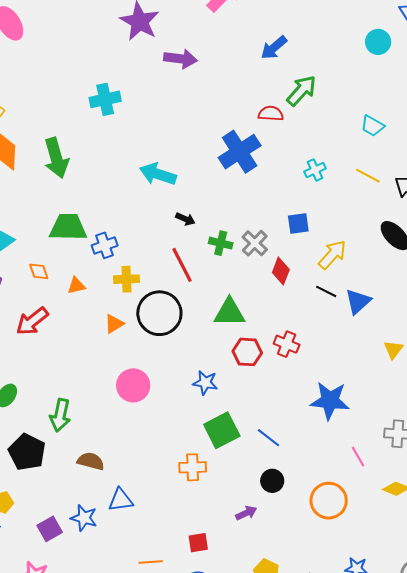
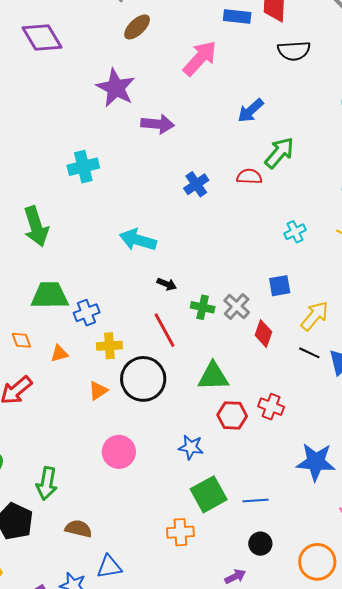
blue cross: (240, 152) -> (196, 184), moved, size x0.6
blue line: (269, 438) -> (256, 501), turned -40

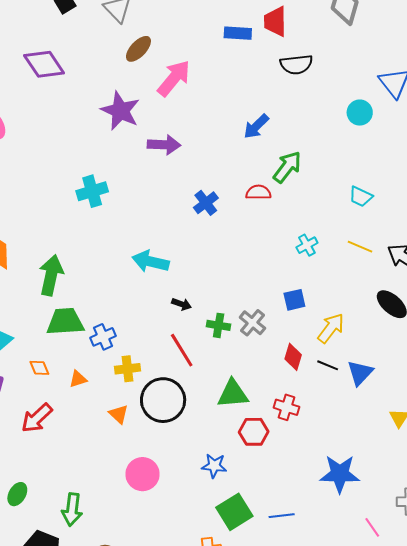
pink arrow: (200, 58) -> (174, 78), moved
green arrow: (36, 226) -> (51, 275), moved, turned -147
red diamond: (263, 334) -> (293, 357), moved
orange triangle: (98, 391) -> (119, 414), turned -40
red cross: (271, 407) -> (287, 407), moved

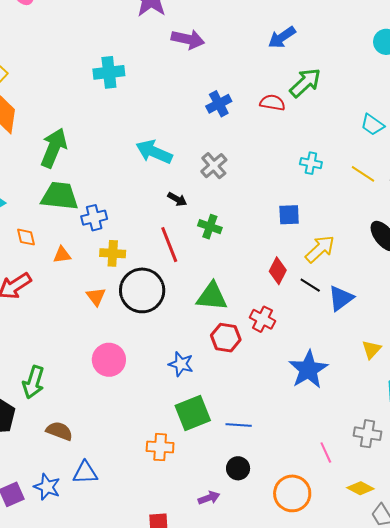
cyan cross: (307, 245) -> (311, 163), turned 30
gray cross: (252, 323) -> (214, 166), moved
blue star: (340, 474) -> (308, 370), moved, turned 30

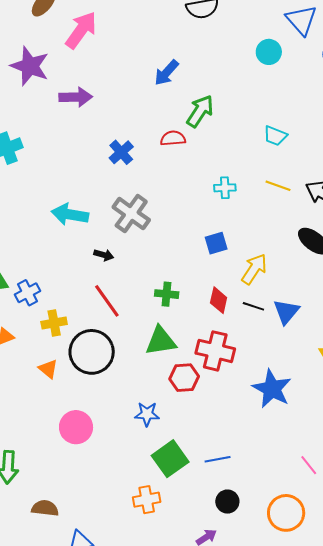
gray cross: (214, 166) -> (131, 214), size x1.4
green cross: (210, 227) -> (167, 294), moved
red cross: (262, 319) -> (215, 351), size x1.5

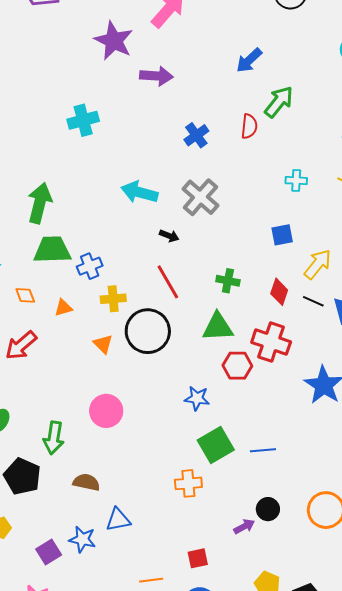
red semicircle: (173, 138) -> (249, 126), turned 95
pink circle: (76, 427) -> (106, 411), moved
black circle: (227, 502) -> (268, 509), moved

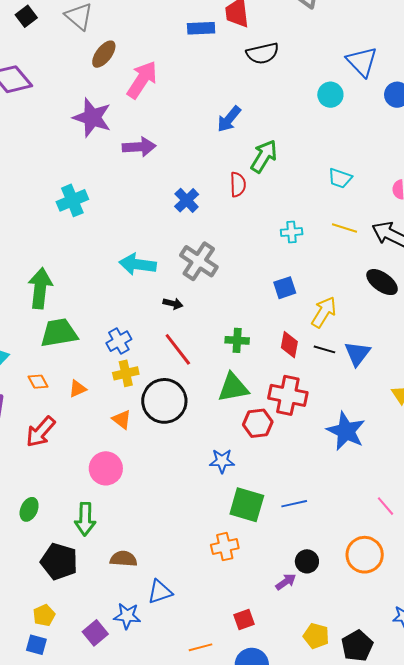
blue cross: (90, 266) -> (119, 341), moved
pink circle: (106, 411) -> (106, 468), moved
green square: (216, 445) -> (247, 505), turned -36

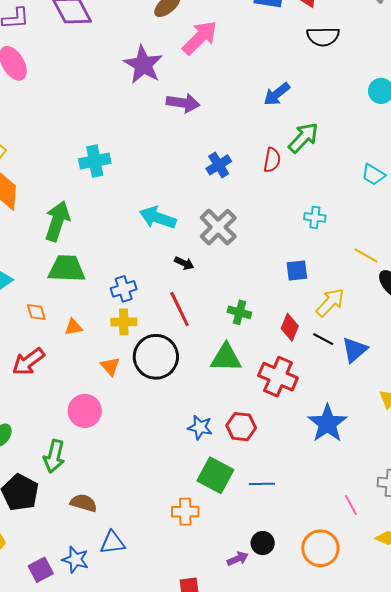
cyan cross: (72, 200) -> (95, 161), moved
yellow line: (345, 228) -> (366, 255), moved
red hexagon: (258, 423) -> (241, 427), moved

